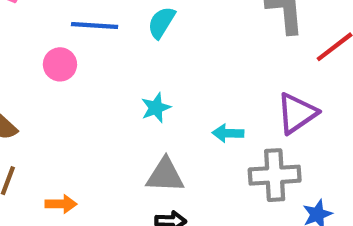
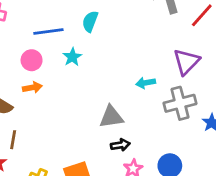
cyan star: (156, 108) -> (72, 57), moved
orange arrow: (61, 204) -> (32, 88), moved

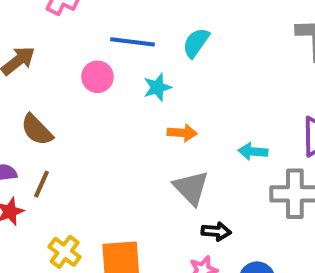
orange arrow: (32, 88) -> (182, 133), moved
gray triangle: (111, 117) -> (191, 188), turned 40
black arrow: (120, 145) -> (216, 231), moved

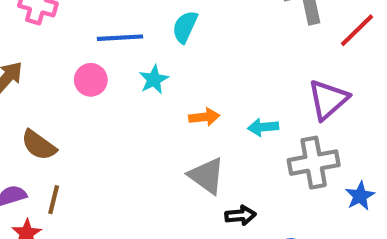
orange arrow: (182, 133) -> (204, 117), moved

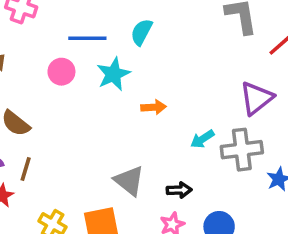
cyan star: (154, 79) -> (113, 74), size x1.4
cyan arrow: (263, 127) -> (202, 139), moved, turned -30
gray triangle: (207, 176) -> (129, 181), moved

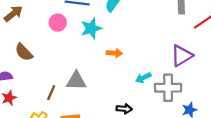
brown line: (26, 169) -> (51, 93), moved
gray triangle: (129, 181) -> (76, 81), moved, turned -45

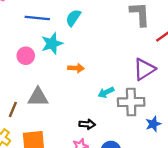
pink circle: (58, 23) -> (26, 56), moved

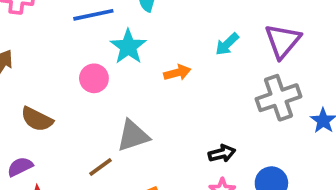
cyan arrow: (106, 92) -> (227, 44), moved
brown line: (13, 109) -> (101, 167), turned 49

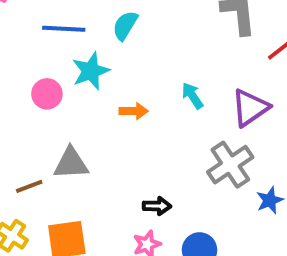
cyan arrow: (227, 44) -> (192, 96), turned 85
gray cross: (278, 98) -> (230, 165), turned -30

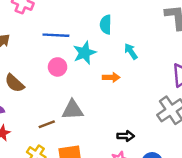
cyan semicircle: (125, 25) -> (106, 25), turned -30
blue line: (64, 29) -> (56, 35), moved
cyan arrow: (192, 96) -> (131, 51), moved

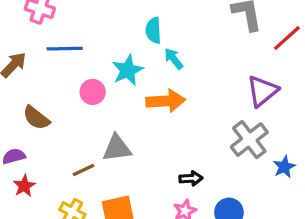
blue line: (56, 35) -> (65, 49), moved
cyan arrow: (131, 51) -> (174, 59), moved
orange arrow: (111, 77) -> (166, 101), size x1.6

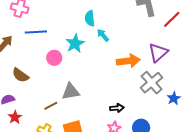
orange arrow: (166, 101) -> (128, 61), moved

